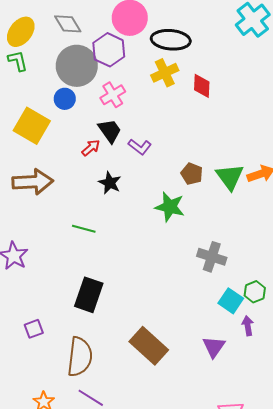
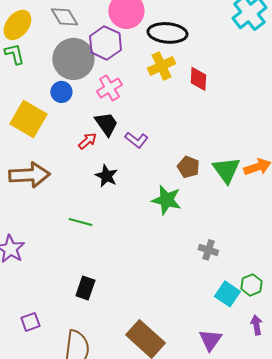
gray cross: (212, 257) -> (208, 250), size x0.7
black rectangle: (89, 295) -> (85, 288), size x0.7
purple arrow: (248, 326) -> (256, 325), moved

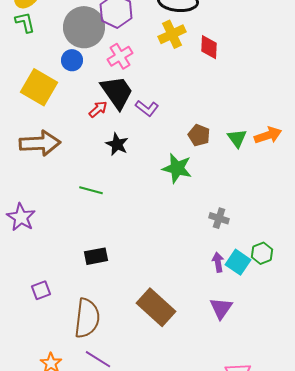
black trapezoid: (106, 124) -> (117, 92), size x1.4
green triangle: (226, 170) -> (237, 138), size x0.7
black rectangle: (85, 288) -> (96, 256), turned 60
purple arrow: (256, 325) -> (218, 262), moved

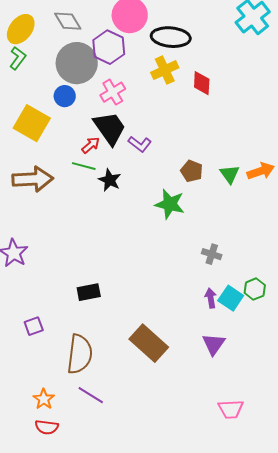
green L-shape: (25, 22) -> (18, 58), turned 50
green line: (91, 190) -> (84, 166), moved

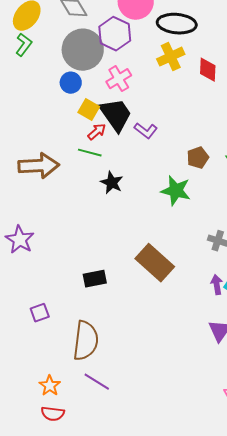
yellow square: (32, 123) -> (89, 110), moved, size x0.6
brown pentagon: (192, 171) -> (198, 158), turned 30
black star: (110, 180) -> (112, 183), moved
brown rectangle: (149, 343) -> (155, 263), moved

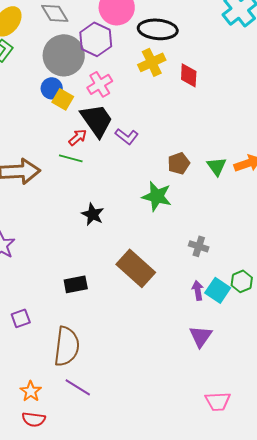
yellow square: (89, 110) -> (63, 99), moved
black star: (112, 183) -> (93, 214), moved

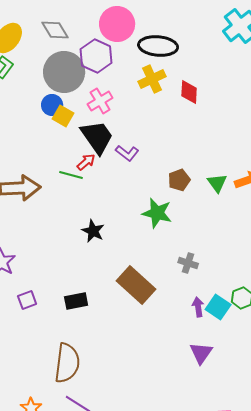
red arrow: (78, 137) -> (86, 162), moved
gray cross: (199, 246) -> (188, 263), moved
purple square: (21, 318) -> (27, 300), moved

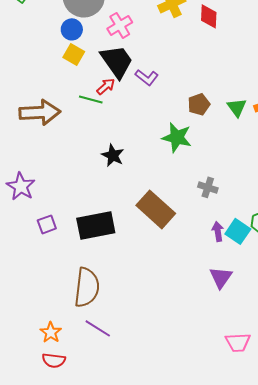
yellow square: (63, 116) -> (74, 54), moved
black rectangle: (76, 301) -> (96, 225), size x1.6

